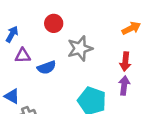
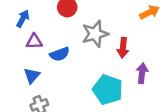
red arrow: (125, 62) -> (123, 48), moved
blue triangle: (12, 96) -> (32, 76), moved, turned 42

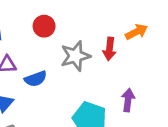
red arrow: (123, 48) -> (109, 49), moved

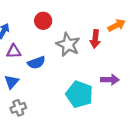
gray star: (75, 56) -> (68, 45), turned -30
purple arrow: (128, 100) -> (110, 80), turned 84

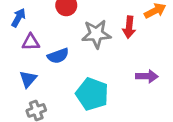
gray star: (68, 45) -> (96, 34), turned -30
cyan pentagon: (79, 94) -> (92, 94), moved

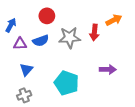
blue semicircle: (58, 56) -> (41, 41), moved
blue triangle: (28, 79) -> (26, 70), moved

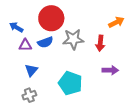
red circle: (47, 16) -> (51, 18), size x1.6
blue arrow: (11, 25) -> (16, 27), turned -88
red arrow: (94, 32) -> (100, 43), moved

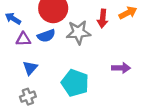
red arrow: (100, 43) -> (103, 19), moved

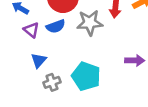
purple triangle: (23, 39) -> (31, 30), turned 42
gray cross: (28, 97) -> (52, 82), moved

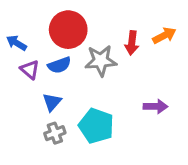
blue triangle: (39, 60) -> (52, 102), moved

